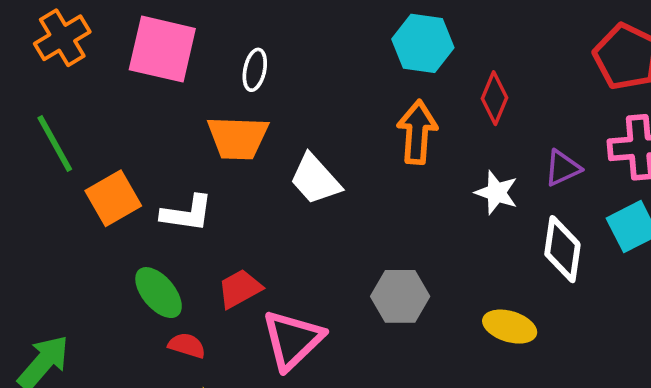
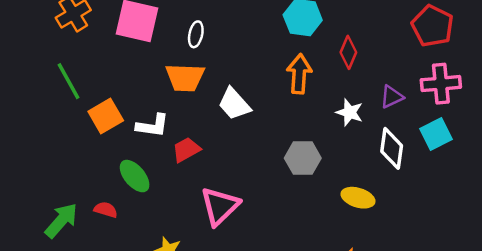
red trapezoid: (240, 289) -> (186, 150), moved
gray hexagon: (400, 296) -> (303, 158), moved
red semicircle: (187, 345) -> (106, 210), moved

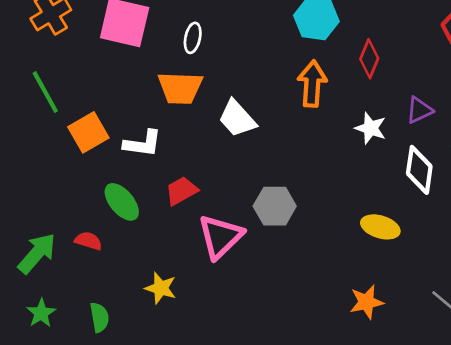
red trapezoid: (186, 150) -> (182, 191), moved
gray hexagon: (303, 158) -> (275, 206), moved

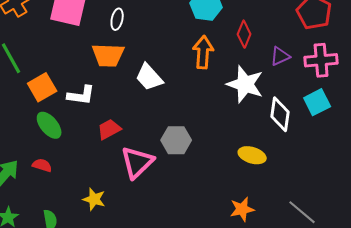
purple triangle: (419, 110) -> (280, 56), moved
white star: (371, 128) -> (245, 84), size x1.6
green ellipse: (122, 202) -> (49, 125), moved

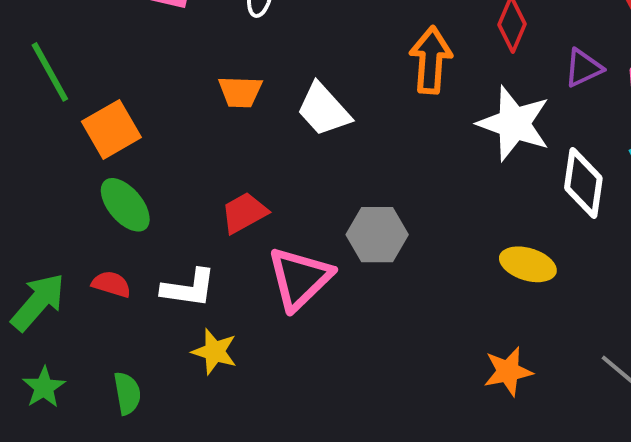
orange trapezoid: (108, 55) -> (240, 92), moved, size x0.7
white L-shape: (81, 95) -> (189, 288), moved

